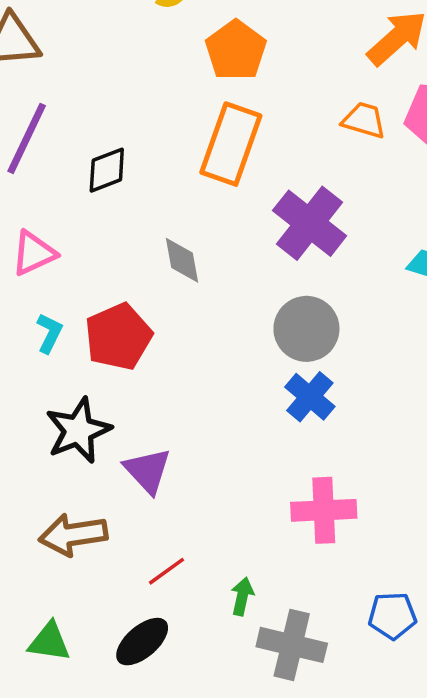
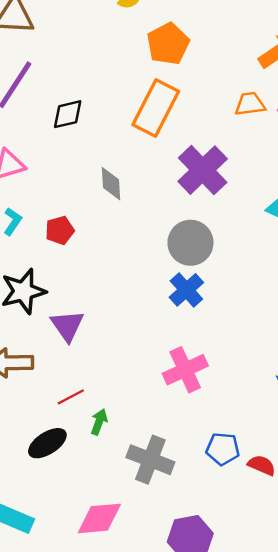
orange trapezoid: (364, 120) -> (250, 104), turned -32
red pentagon: (118, 337) -> (60, 230), size x0.6
pink cross: (324, 510) -> (185, 370), turned -30
green arrow: (242, 596) -> (99, 422), moved

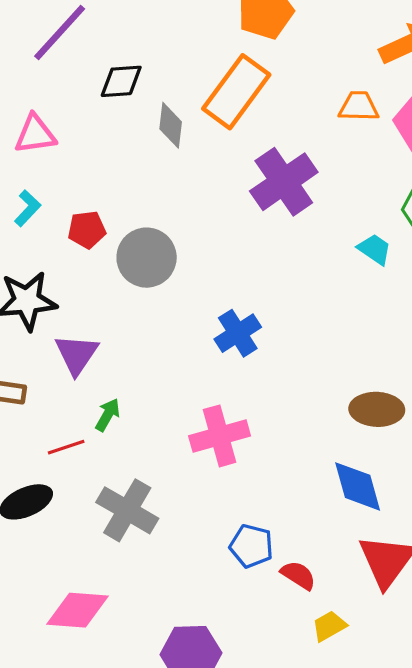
gray diamond: (111, 184) -> (171, 125), moved
gray circle: (190, 243) -> (147, 258), moved
green arrow: (99, 422) -> (108, 415), moved
gray cross: (150, 460) -> (127, 510), moved

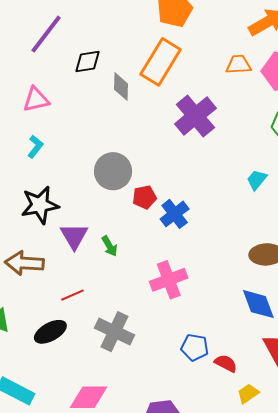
red pentagon: (87, 230) -> (145, 197), moved
cyan trapezoid: (375, 249) -> (257, 180), moved, turned -80
green arrow: (108, 415) -> (110, 246), moved, turned 125

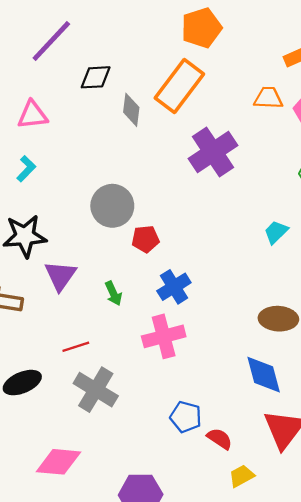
blue cross: (175, 214) -> (174, 287), moved
green arrow: (110, 246) -> (113, 293), moved
red line: (73, 295) -> (76, 347), moved

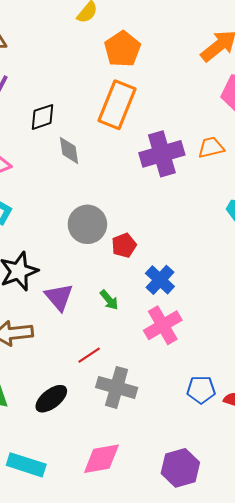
orange trapezoid: (268, 98) -> (211, 148), moved
gray diamond: (131, 110) -> (69, 150), moved
purple cross: (213, 152) -> (162, 154), turned 33

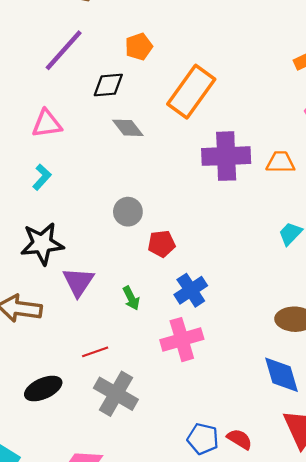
orange pentagon: (122, 49) -> (139, 47), moved, size x0.7
gray diamond: (69, 150) -> (128, 128), turned -44
gray circle: (87, 224) -> (128, 212), size x0.7
blue pentagon: (201, 390) -> (203, 439), moved

